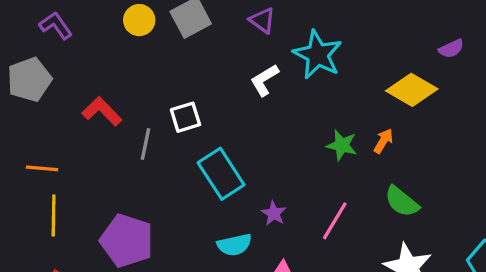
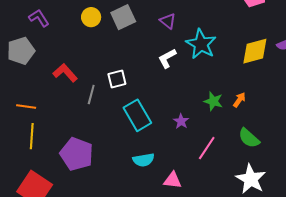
yellow diamond: (412, 90) -> (255, 51), moved, turned -48
purple star: (274, 213) -> (181, 121), moved

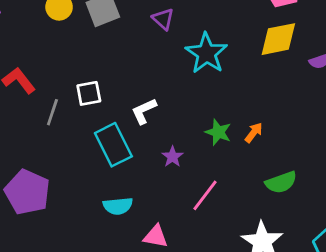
yellow diamond: (255, 51) -> (278, 39), moved
white L-shape: (167, 58) -> (144, 111), moved
green semicircle: (249, 138) -> (281, 182), moved, turned -65

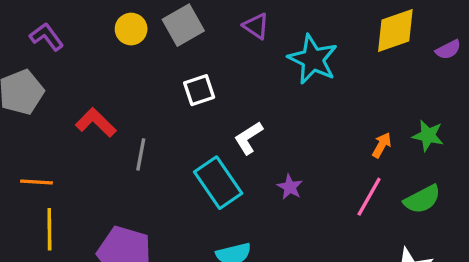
white square: (89, 93) -> (199, 90), moved
green star: (218, 132) -> (428, 136), moved
pink line: (205, 195) -> (369, 197), moved

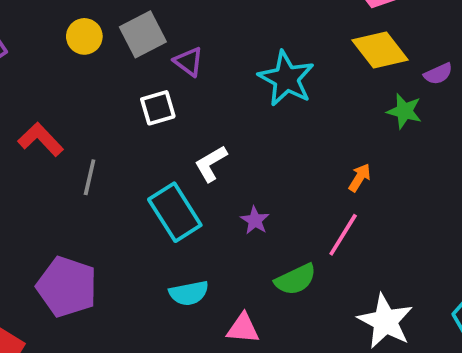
purple triangle: (256, 26) -> (189, 62), moved
yellow diamond: (395, 31) -> (380, 50), turned 69
green star: (428, 136) -> (404, 111), moved
green semicircle: (422, 199) -> (296, 279), moved

